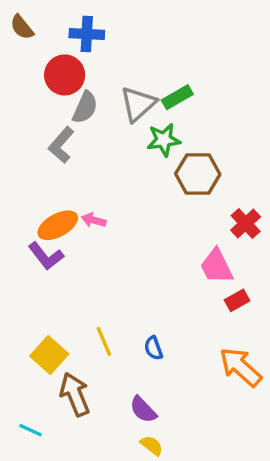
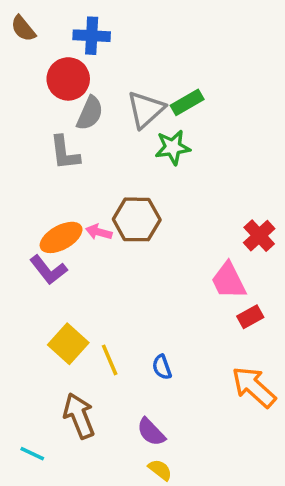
gray L-shape: (61, 145) -> (65, 153), turned -48
brown hexagon: (198, 174) -> (137, 219), moved
yellow square: (49, 355) -> (68, 344), moved

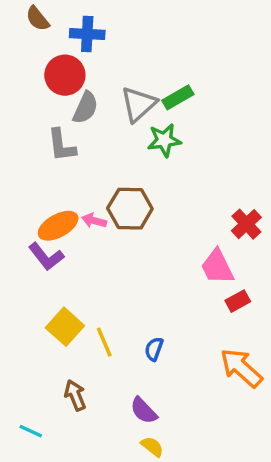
brown semicircle: (23, 29) -> (38, 19), moved
blue semicircle: (162, 367) -> (154, 349), turned 40
brown arrow: (79, 416) -> (75, 395), size x0.7

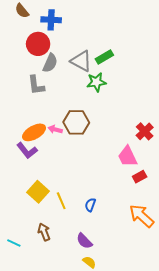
gray triangle: (139, 104) -> (81, 61), turned -50
cyan line: (31, 431) -> (14, 243), moved

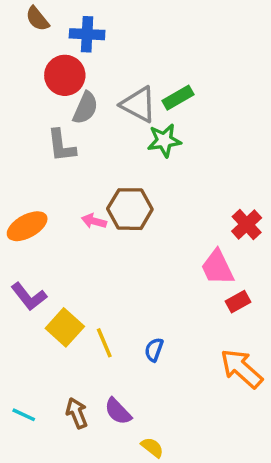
orange ellipse: (34, 132) -> (27, 226), moved
purple L-shape: (27, 151) -> (29, 297), moved
brown arrow: (44, 232) -> (77, 413), moved
purple semicircle: (84, 241) -> (118, 411), moved

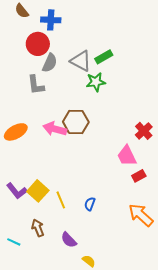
pink arrow: (94, 221) -> (55, 129), size x1.6
purple L-shape: (29, 297) -> (17, 191), moved
brown arrow: (77, 413) -> (38, 228), moved

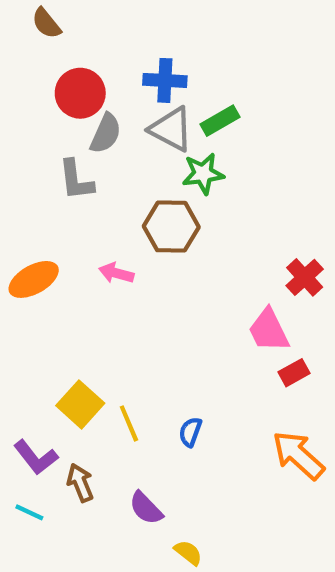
blue cross: (51, 20) -> (165, 80), moved
brown hexagon: (76, 122) -> (171, 227), moved
pink arrow: (55, 129) -> (116, 273), size x0.7
purple L-shape: (17, 191) -> (36, 457), moved

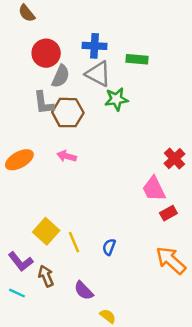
green rectangle: (220, 121) -> (137, 59), moved, turned 35
brown hexagon: (171, 227) -> (68, 113), moved

